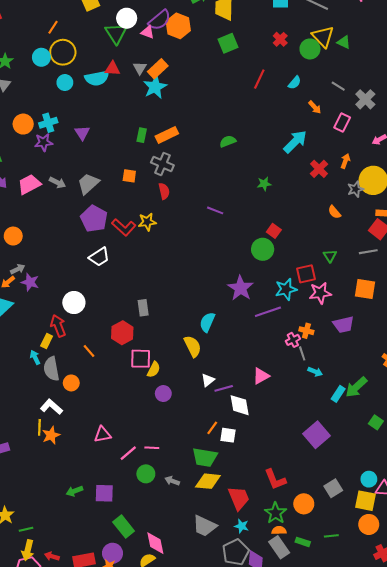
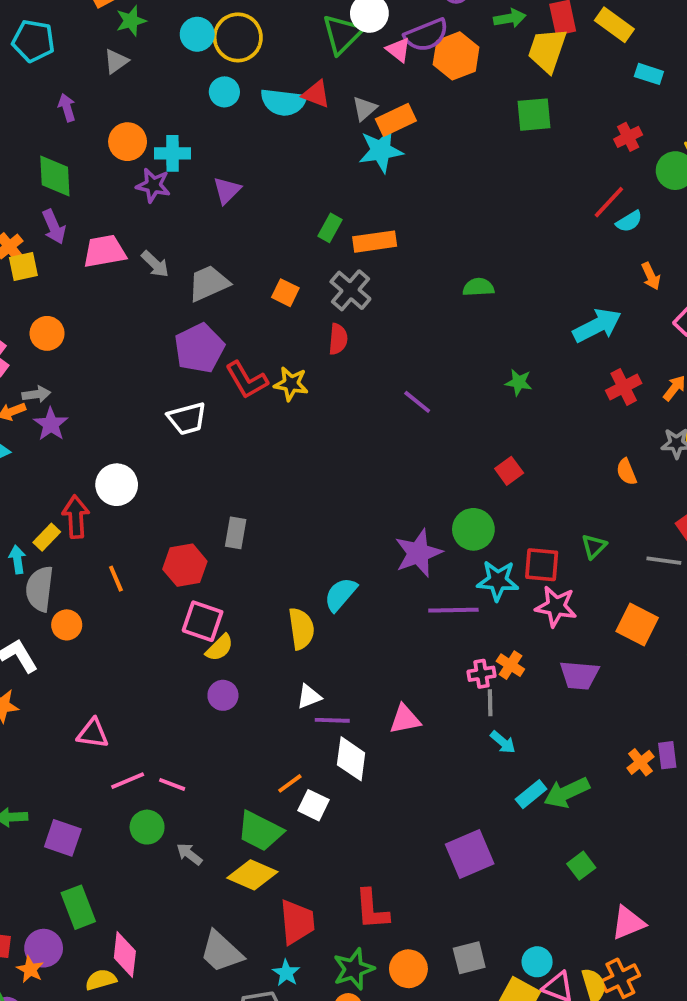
red line: (259, 79) -> (609, 202), moved
green circle: (263, 249) -> (473, 529), moved

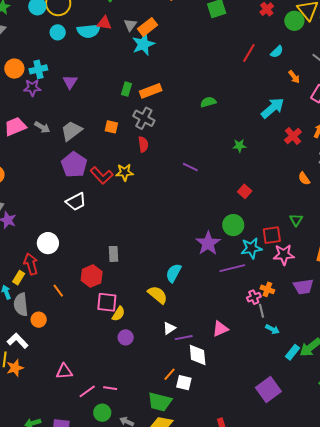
red line: (609, 202) -> (249, 53), moved
yellow semicircle: (301, 629) -> (158, 295), turned -30

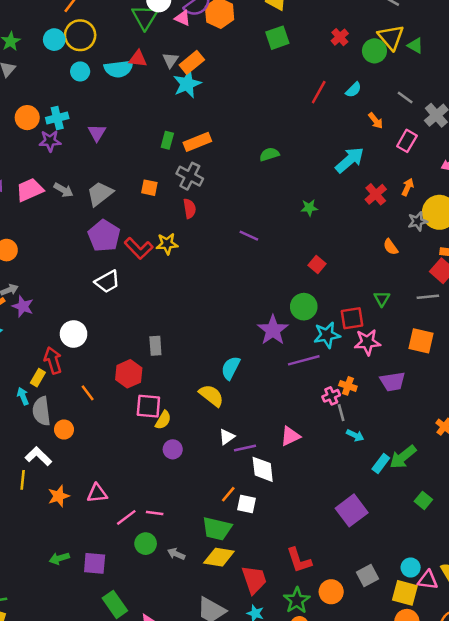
orange star: (15, 368) -> (59, 496), moved

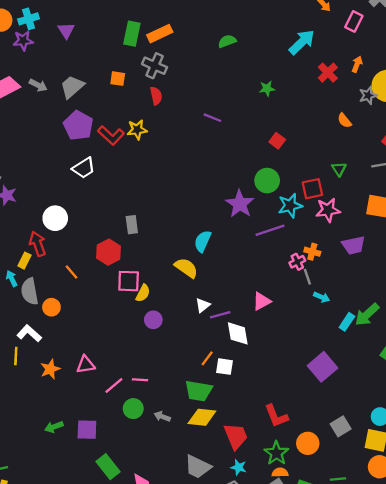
green rectangle: (167, 140) -> (132, 34), size x1.5

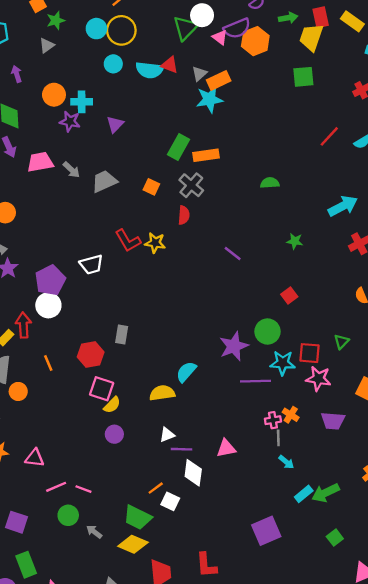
purple pentagon: (78, 126) -> (50, 280), moved
yellow semicircle: (186, 268) -> (162, 393), turned -60

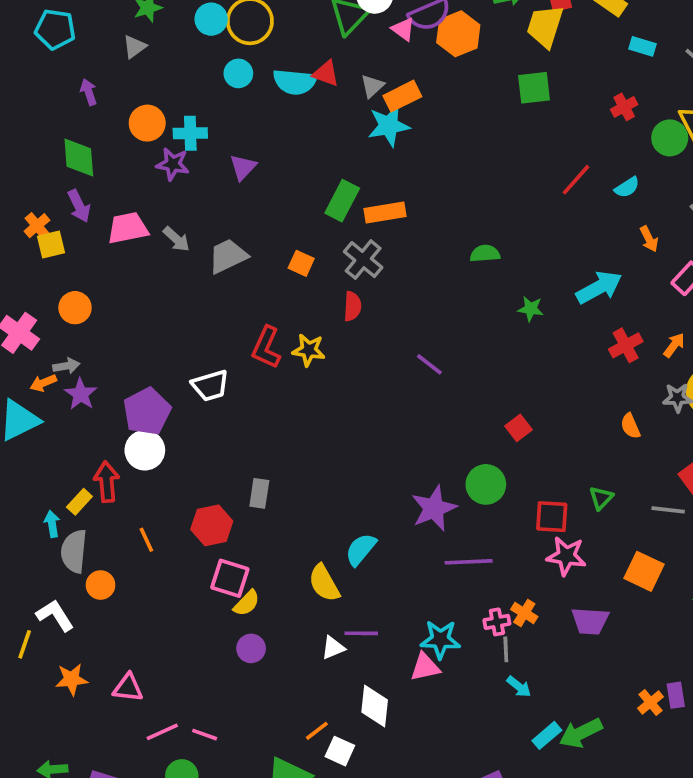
red L-shape: (128, 241) -> (266, 347), turned 56
green star: (295, 241) -> (531, 309), moved
cyan star: (283, 363) -> (440, 640), moved
yellow semicircle: (162, 393) -> (324, 583), turned -110
purple line: (182, 449) -> (361, 633), moved

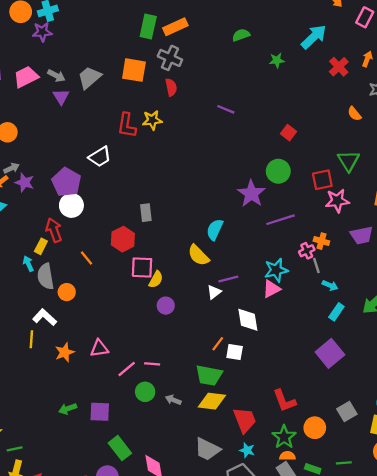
purple triangle: (243, 167) -> (61, 97), moved
orange square: (301, 263) -> (134, 70), size x1.6
green triangle: (601, 498) -> (348, 161), size x1.5
cyan rectangle: (547, 735) -> (336, 312), moved

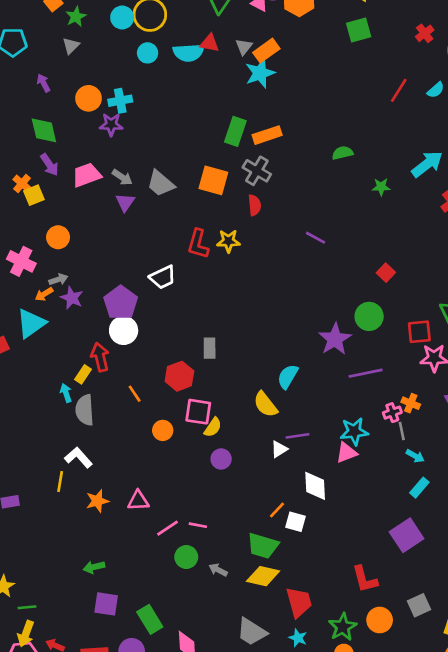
gray trapezoid: (89, 77) -> (161, 184), turned -105
orange circle: (67, 292) -> (163, 430), moved
red L-shape: (284, 401) -> (365, 579), moved
purple square: (100, 412) -> (106, 604), moved

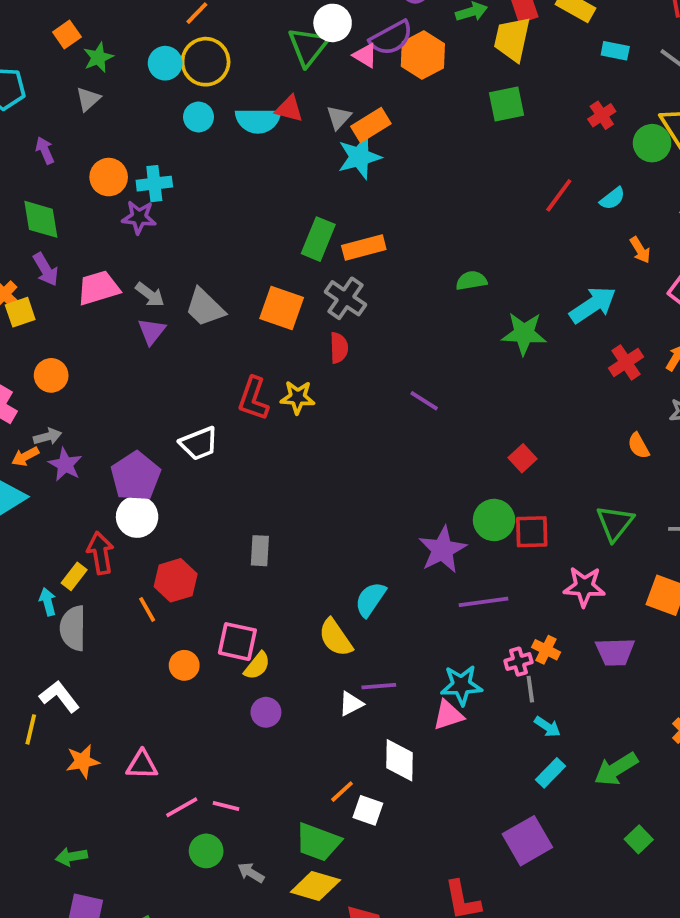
green star: (381, 187) -> (524, 334), size x1.6
red square: (419, 332) -> (532, 532), moved
red hexagon: (179, 376) -> (176, 580), moved

